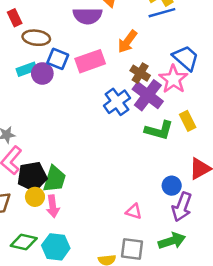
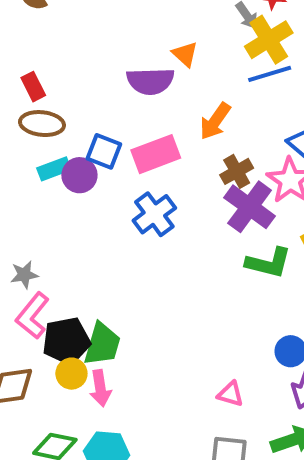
brown ellipse: (36, 38) -> (42, 124), moved
brown cross: (140, 73) -> (237, 171), turned 30
blue cross: (117, 102) -> (154, 214), moved

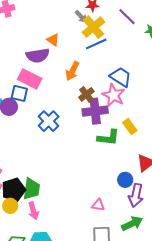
pink rectangle: (156, 154) -> (30, 79), moved, turned 55
purple cross: (250, 207) -> (95, 111), turned -35
yellow circle: (71, 374) -> (10, 206), moved

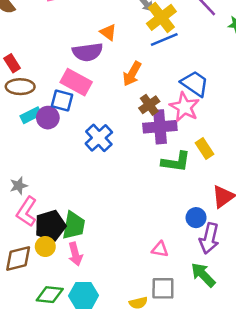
green arrow: (132, 224) -> (203, 275), turned -110

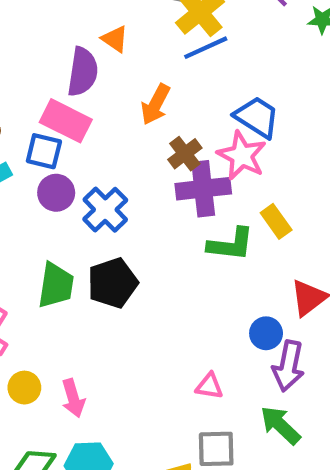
purple semicircle: (88, 52) -> (83, 72), turned -72
purple circle: (48, 118) -> (56, 193), moved
green trapezoid: (74, 225) -> (56, 285), moved
black pentagon: (50, 226) -> (113, 283), moved

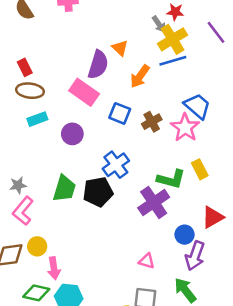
orange arrow: (155, 104) -> (140, 76), moved
blue square: (44, 151) -> (120, 113), moved
purple cross: (203, 189) -> (154, 203), moved, turned -36
blue cross: (105, 210) -> (116, 165), moved
pink arrow: (73, 398) -> (54, 268), moved

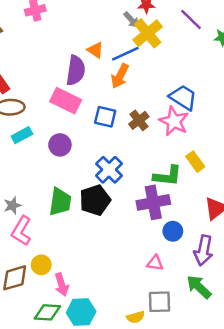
blue line: (173, 61) -> (125, 54), moved
purple cross: (154, 203) -> (153, 202), turned 32
blue circle: (185, 235) -> (173, 231), moved

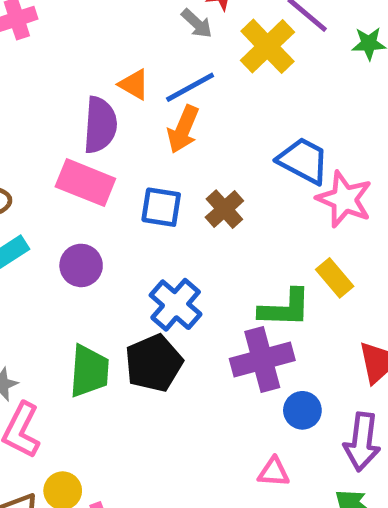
yellow cross: (148, 33) -> (267, 46), moved
pink star: (174, 121) -> (344, 199), moved

